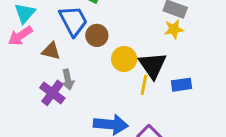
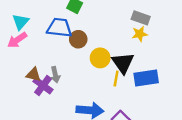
blue trapezoid: (73, 21) -> (59, 28), turned -55
brown triangle: (51, 51) -> (33, 74), moved
blue rectangle: (181, 85) -> (146, 78), size x1.5

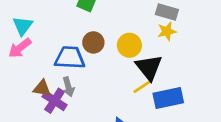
blue trapezoid: (59, 28) -> (70, 58), moved
yellow circle: (100, 58) -> (129, 45), moved
blue rectangle: (146, 78) -> (168, 98), moved
yellow line: (116, 79) -> (142, 87), turned 49

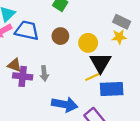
blue trapezoid: (70, 58) -> (27, 30), moved
gray arrow: (68, 87) -> (44, 73), moved
purple cross: (55, 101) -> (23, 76), turned -36

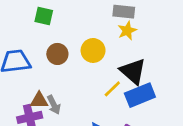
black triangle: (100, 63) -> (133, 71), moved
brown triangle: (14, 65) -> (39, 100), moved

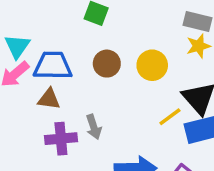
brown triangle: (39, 100) -> (49, 99), moved

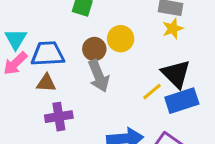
yellow circle: (152, 65) -> (121, 39), moved
gray arrow: (94, 127) -> (99, 76), moved, size x1.5

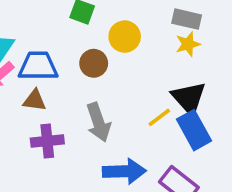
yellow circle: (121, 39) -> (125, 37), moved
gray arrow: (99, 76) -> (98, 122), moved
blue rectangle: (182, 101) -> (194, 130), turned 76

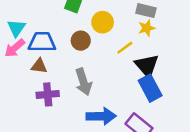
yellow line: (159, 117) -> (125, 48), moved

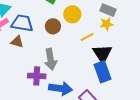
purple cross: (48, 94) -> (37, 76), moved

